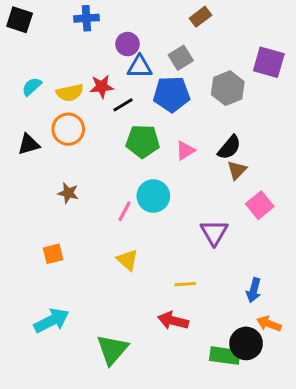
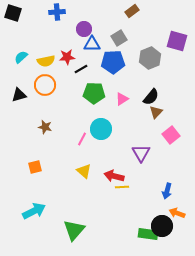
red arrow: (173, 321) -> (114, 176), moved

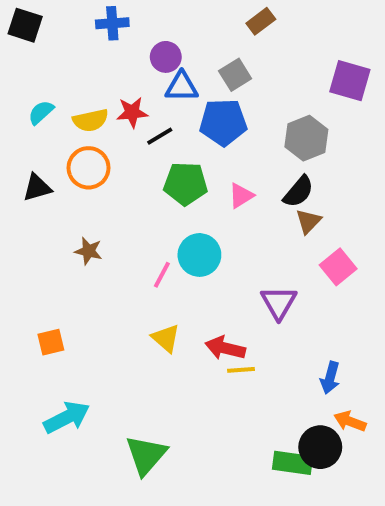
gray hexagon: (150, 58) -> (306, 138), moved
orange square: (35, 167) -> (51, 342), moved

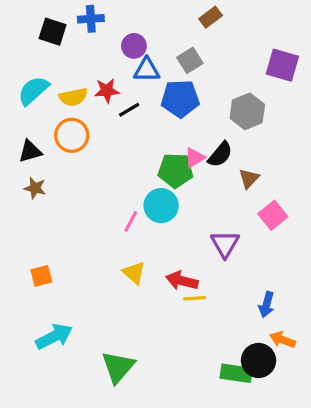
black square: (25, 25) -> (53, 32), moved
cyan semicircle: (41, 112) -> (33, 91), size x1.5
green pentagon: (186, 184) -> (175, 170), moved
black semicircle: (298, 192) -> (220, 154), moved
brown star: (89, 251) -> (35, 188), moved

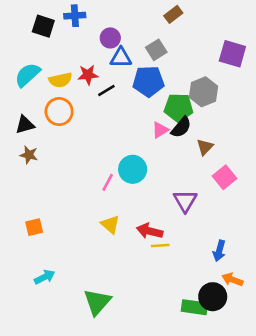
green pentagon: (175, 170) -> (179, 108), moved
cyan arrow: (54, 337) -> (45, 277), size x0.7

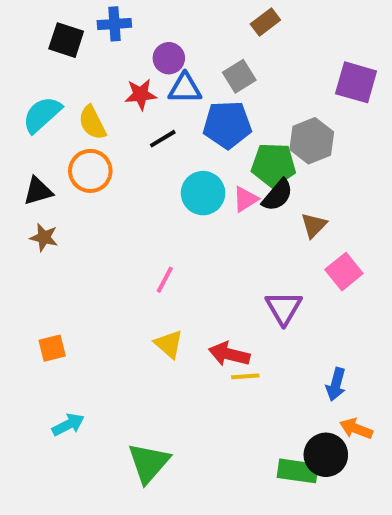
red star: (88, 75) -> (141, 94), moved
yellow semicircle: (60, 80) -> (92, 123), turned 75
cyan circle: (133, 169) -> (203, 193), moved

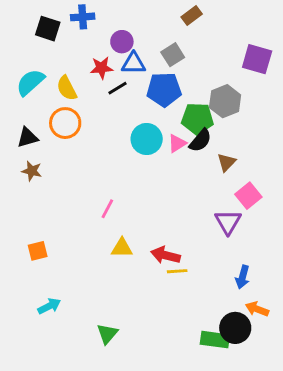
black line: (163, 139) -> (118, 88), moved
pink line: (165, 280) -> (107, 209), moved
purple triangle: (284, 308) -> (228, 222), moved
yellow triangle: (169, 344) -> (122, 248), turned -40
green triangle: (149, 463) -> (107, 334), size x0.7

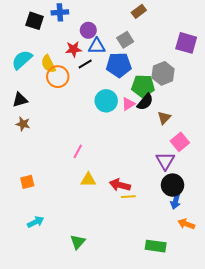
orange circle: (65, 123) -> (58, 77), moved
black circle: (235, 328) -> (173, 185), moved

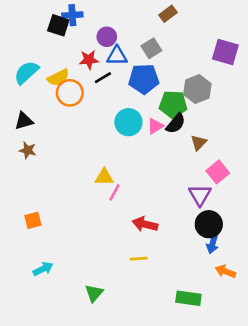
black square: (35, 21) -> (58, 25), moved
yellow semicircle: (48, 64) -> (58, 78), turned -90
pink line: (78, 151) -> (114, 192), moved
yellow triangle: (88, 180) -> (104, 177), moved
yellow line: (128, 197) -> (139, 259), moved

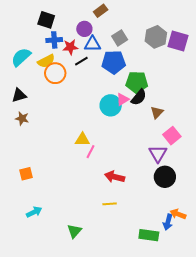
brown rectangle: (168, 14) -> (101, 11), moved
blue cross: (72, 15) -> (54, 40), moved
gray hexagon: (197, 89) -> (156, 37), moved
cyan circle: (128, 122) -> (111, 105), moved
blue arrow: (213, 243) -> (168, 222), moved

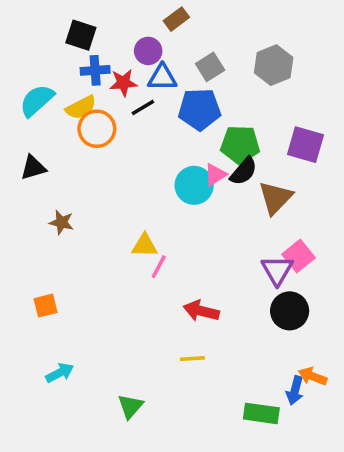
purple square: (178, 41) -> (305, 145), moved
brown triangle: (157, 112) -> (275, 198), size x1.5
brown star: (22, 118) -> (61, 222), moved
pink square: (172, 136) -> (298, 256), moved

